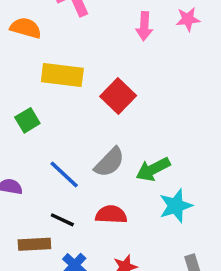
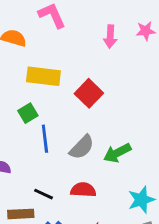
green square: (27, 120) -> (28, 113), moved
blue line: (64, 174) -> (45, 139), moved, turned 40
cyan star: (176, 206) -> (141, 200), moved

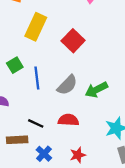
yellow rectangle: (43, 76) -> (36, 27), turned -72
green square: (28, 113) -> (15, 65), moved

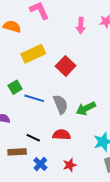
yellow rectangle: (36, 27) -> (33, 54), turned 40
blue line: (37, 78) -> (34, 98), turned -66
gray semicircle: (67, 85) -> (61, 104), turned -66

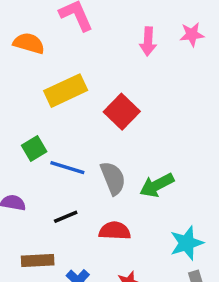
black line: (33, 138) -> (66, 217), moved, turned -48

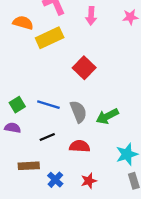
pink arrow: (148, 41) -> (91, 16), moved
yellow rectangle: (66, 91) -> (50, 38), moved
green square: (34, 148) -> (17, 105), moved

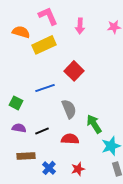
green square: (17, 105) -> (16, 103), turned -32
blue line: (48, 105) -> (45, 88), moved, turned -36
green arrow: (107, 116) -> (94, 124), moved, turned 84
purple semicircle: (13, 128) -> (19, 128), moved

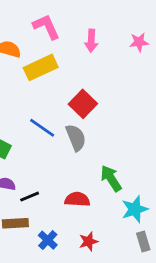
blue line: (45, 88) -> (42, 128), turned 54
gray semicircle: (69, 109) -> (76, 138), moved
black line: (42, 131) -> (30, 197), moved

